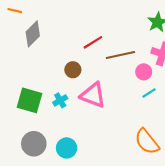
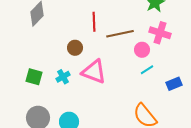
red line: (93, 42) -> (94, 22), turned -60
green square: (30, 100) -> (34, 77), size x0.7

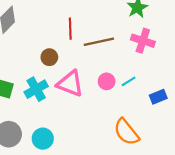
pink circle: (142, 50) -> (107, 81), moved
cyan cross: (63, 77) -> (36, 89), size x1.5

